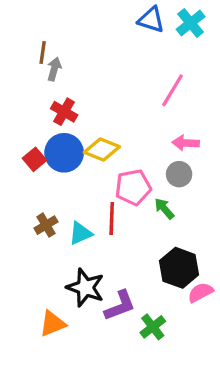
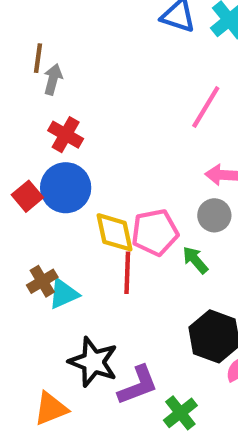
yellow diamond: (102, 149) -> (114, 232), moved, turned 56
cyan triangle: (80, 233) -> (64, 294), moved

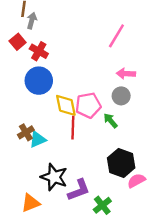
red square: (27, 196) -> (18, 42), moved

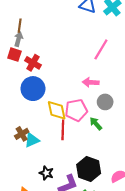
gray arrow: (32, 21) -> (19, 39), moved
red square: (18, 42) -> (14, 55), turned -32
pink arrow: (126, 74) -> (91, 82), moved
black hexagon: (121, 163) -> (89, 169), moved
black star: (54, 177) -> (46, 173), size x0.6

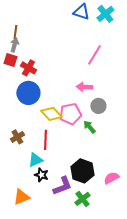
yellow diamond: (57, 110) -> (51, 114), turned -30
red line: (63, 130) -> (45, 140), moved
cyan triangle: (32, 140) -> (35, 160), moved

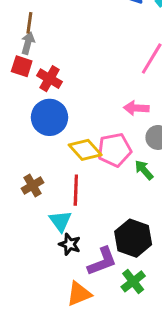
cyan triangle: (35, 160) -> (60, 221), turned -42
orange triangle: (21, 197) -> (79, 294), moved

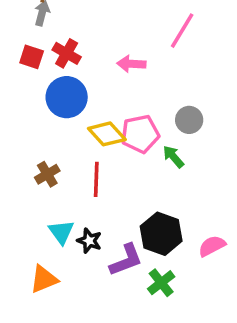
red square: (22, 66) -> (32, 57), moved
pink arrow: (136, 108) -> (131, 64), moved
cyan triangle: (60, 221) -> (61, 232), moved
orange triangle: (79, 294) -> (44, 279), moved

